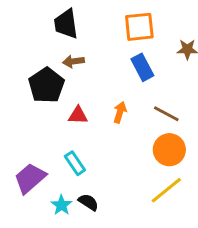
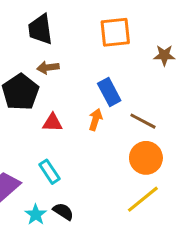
blue rectangle: (142, 67) -> (109, 92), moved

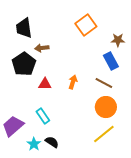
black trapezoid: (40, 29) -> (24, 28), moved
orange square: (115, 32) -> (86, 25), turned -30
blue rectangle: (109, 92) -> (111, 61), moved

